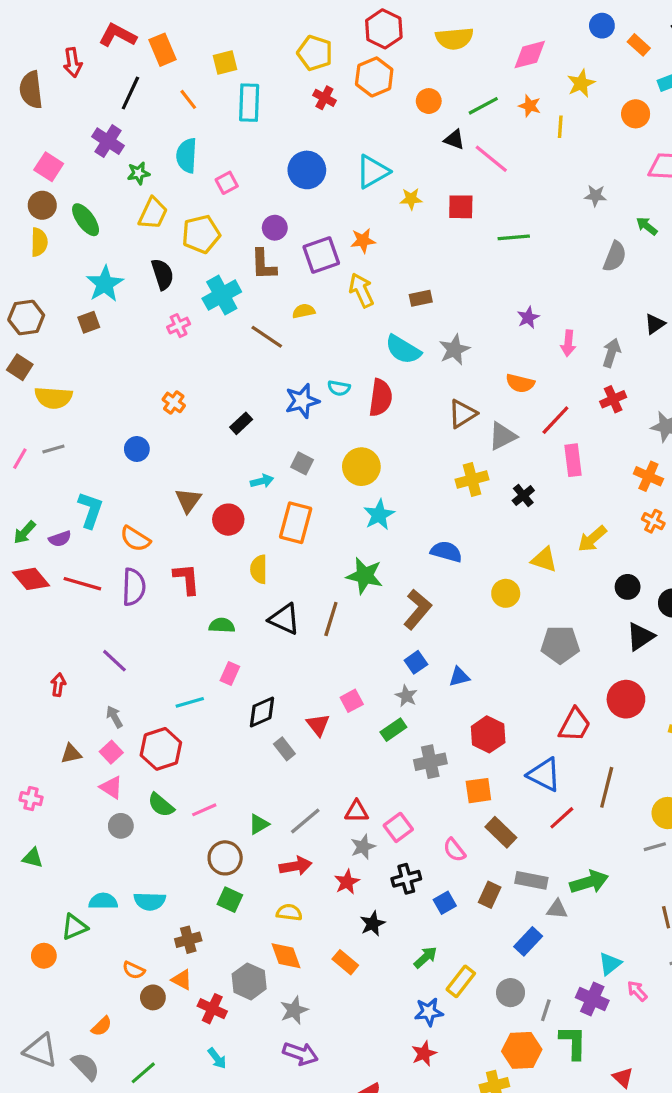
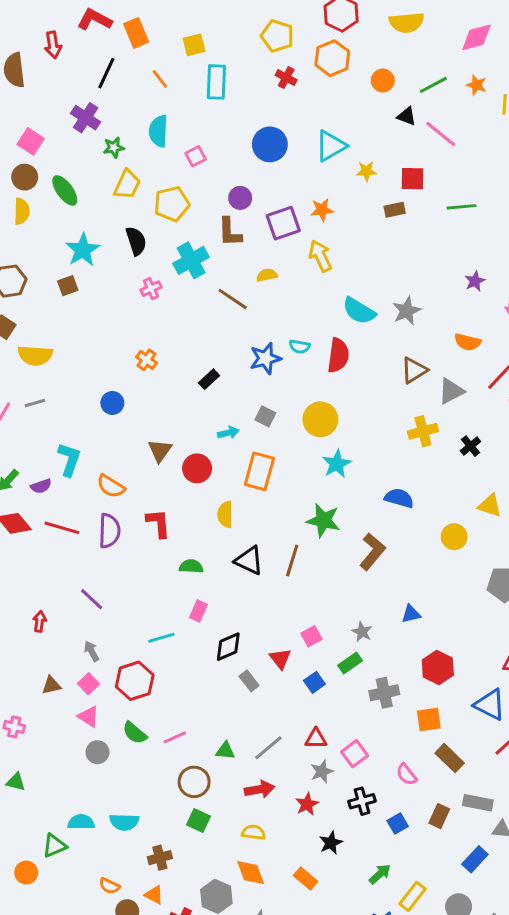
brown rectangle: (421, 298) -> (395, 210), moved
blue square: (416, 662) -> (314, 682), moved
green triangle: (259, 824) -> (225, 751), turned 36

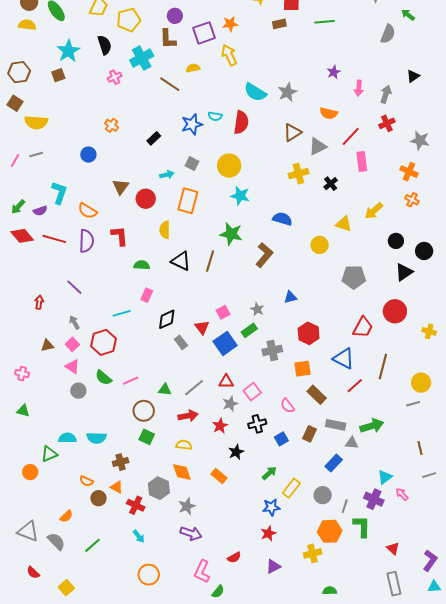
yellow semicircle: (22, 211) -> (27, 25), turned -84
cyan star: (337, 464) -> (240, 196), turned -30
blue square: (314, 682) -> (225, 343), size x1.6

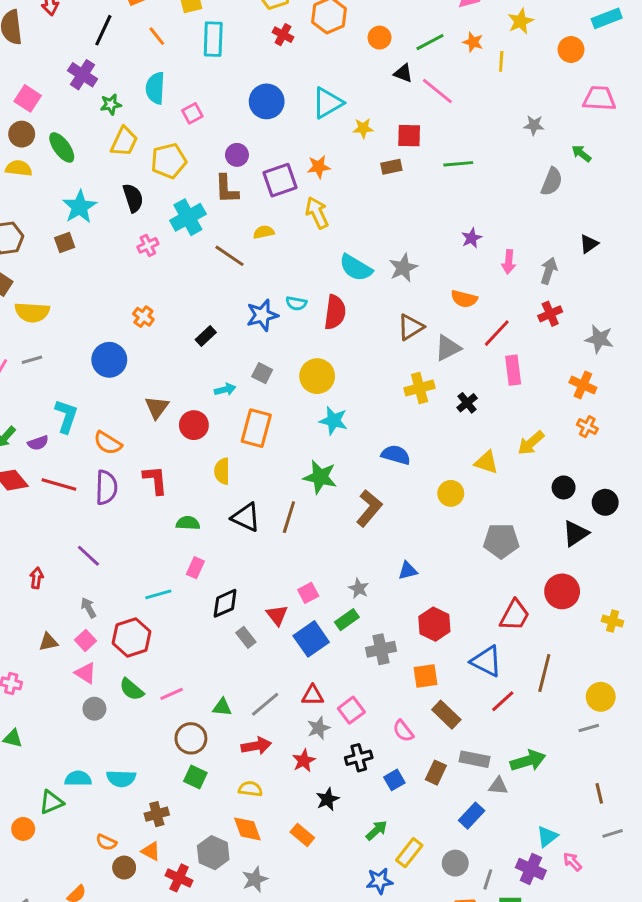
blue circle: (88, 155) -> (109, 360), size x1.5

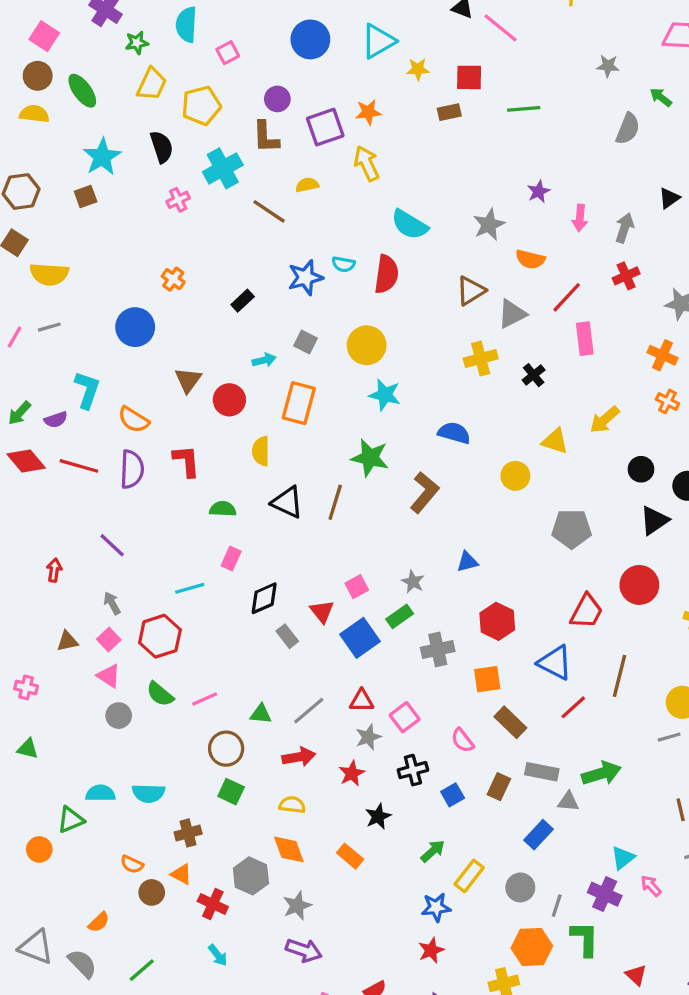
gray star: (403, 268) -> (489, 225), moved

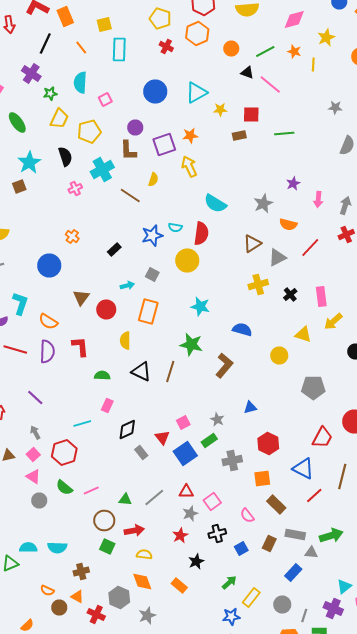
yellow semicircle: (307, 185) -> (153, 180), turned 120
pink rectangle: (585, 339) -> (321, 296), moved
yellow circle: (367, 345) -> (187, 260), moved
red arrow: (299, 757) -> (134, 530), moved

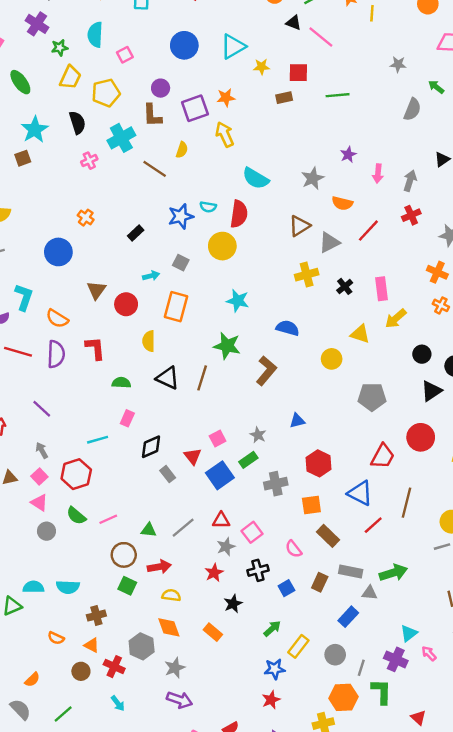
brown circle: (59, 608) -> (81, 671), moved

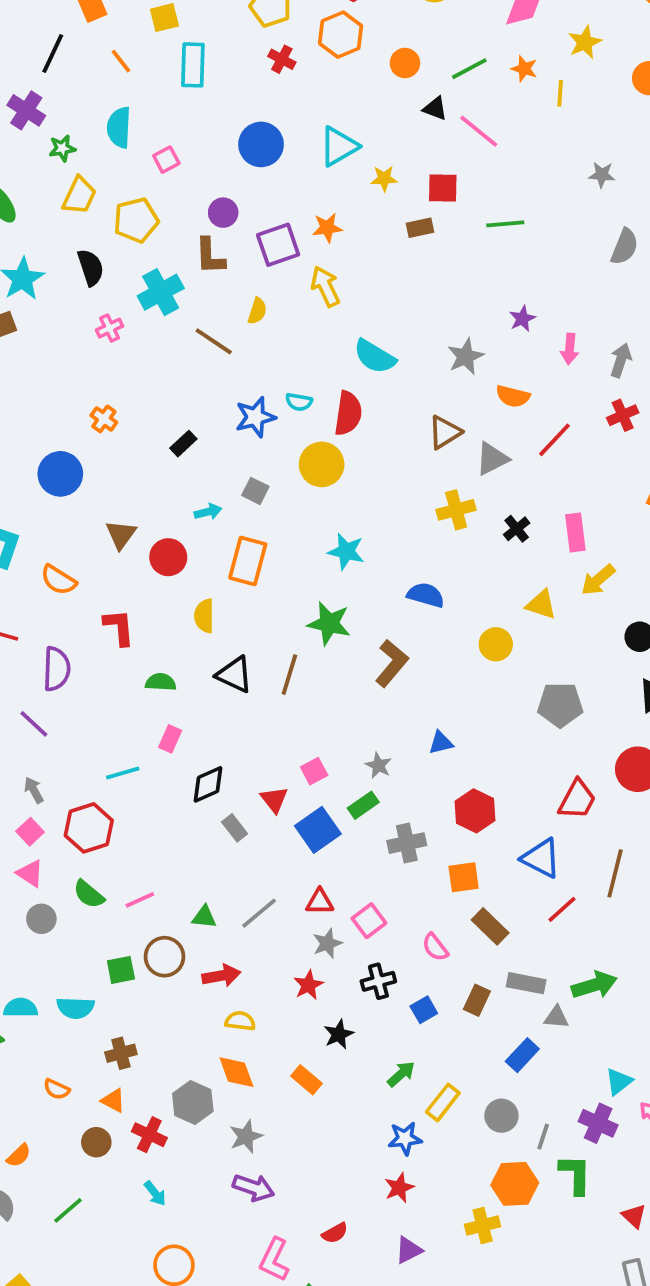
purple semicircle: (56, 354) -> (57, 669), moved
green square: (127, 586) -> (121, 970), moved, turned -36

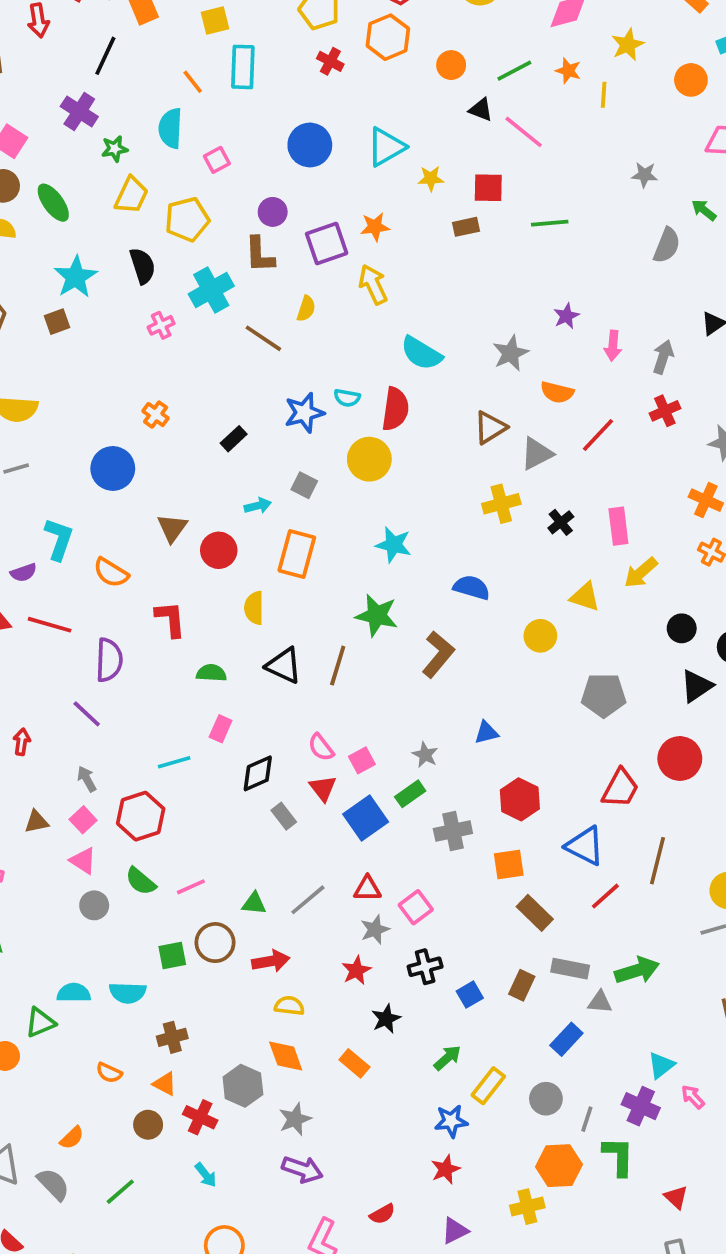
orange line: (121, 61) -> (193, 82), moved
pink semicircle: (435, 947) -> (321, 747), moved

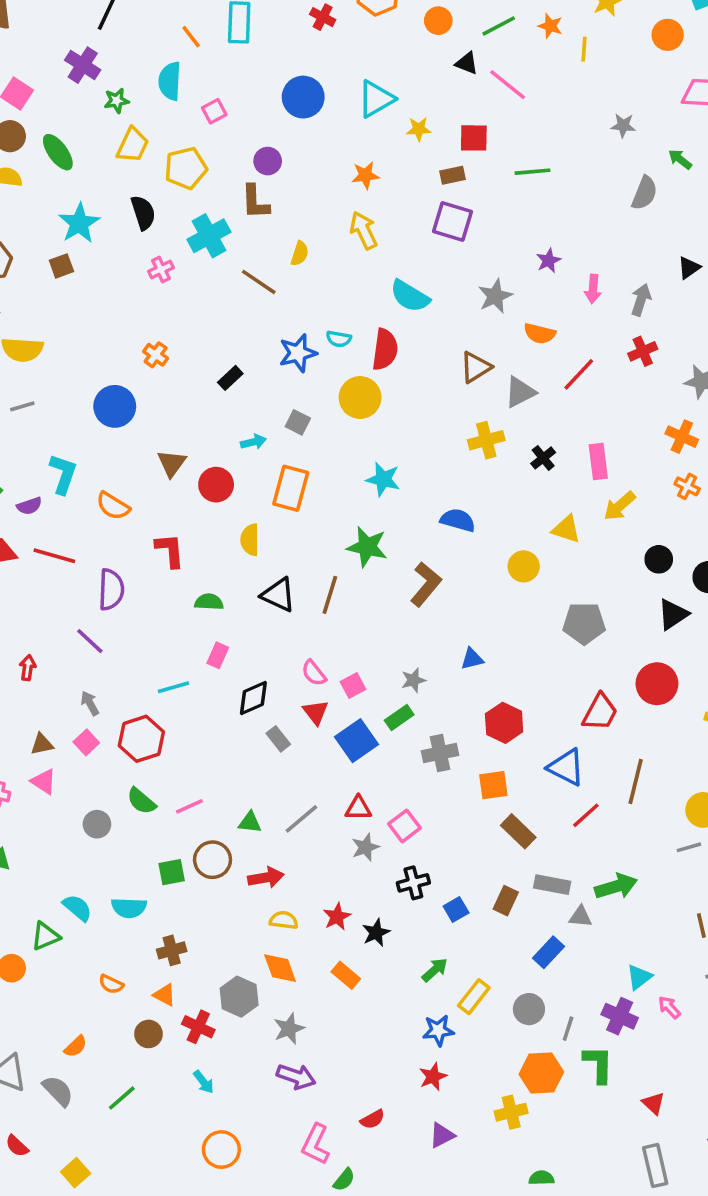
purple square: (327, 244) -> (453, 221), moved, turned 36
gray star: (425, 755) -> (413, 680), turned 30
pink triangle: (83, 861) -> (44, 782), moved
red star: (356, 970) -> (337, 917), moved
cyan semicircle: (74, 993) -> (77, 908), turned 40

